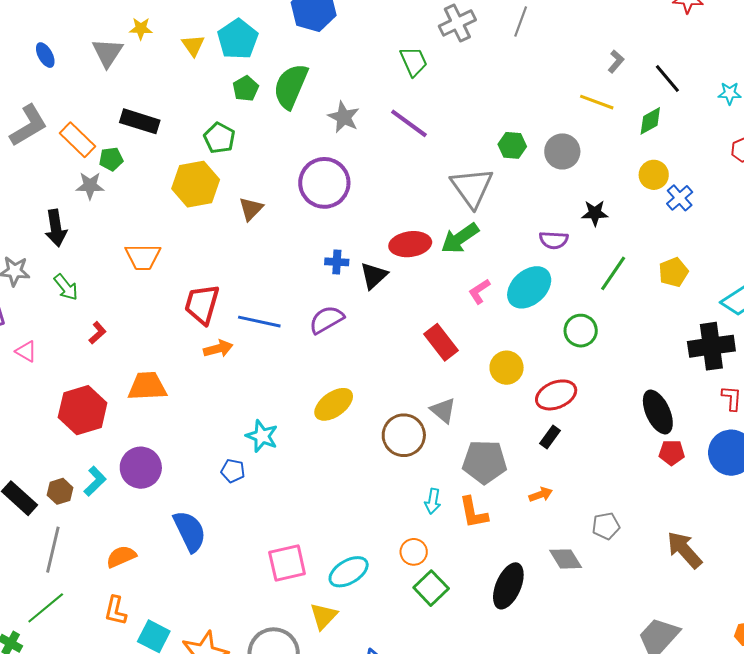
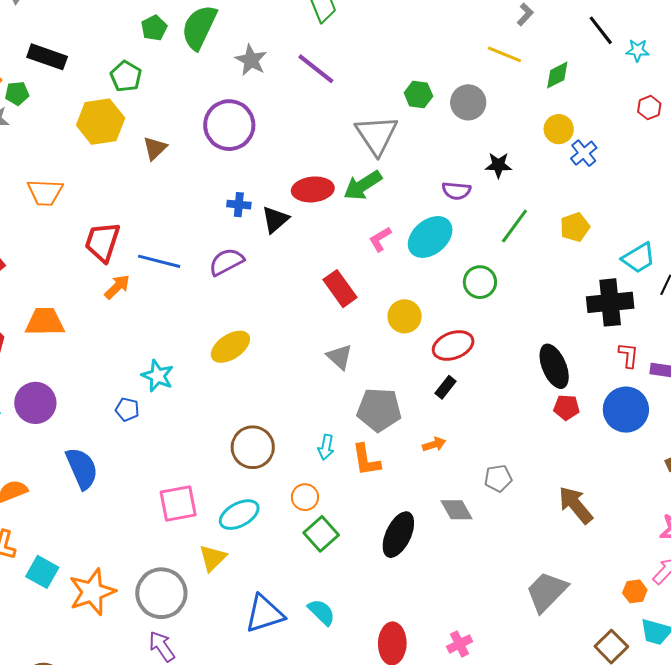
black line: (667, 79) -> (601, 30), moved
orange arrow: (218, 349) -> (117, 287), turned -32
brown circle: (404, 435) -> (253, 447), moved

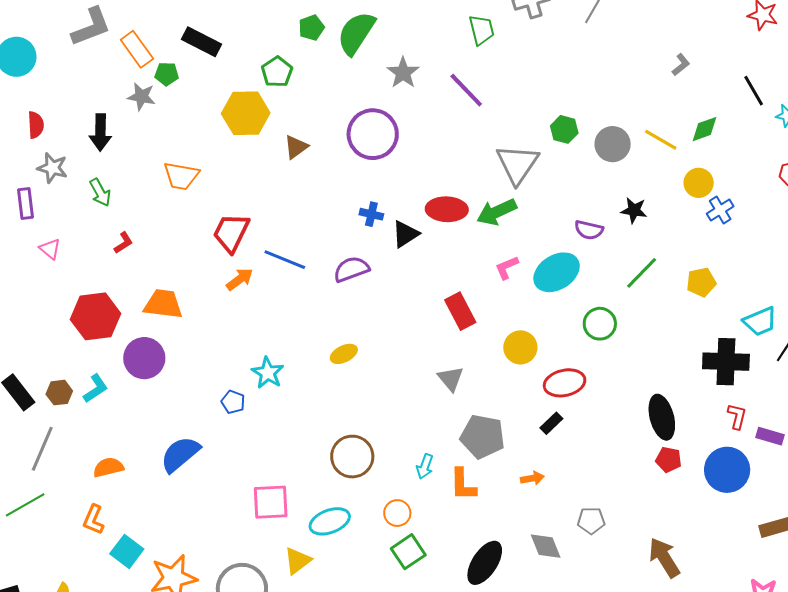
yellow line: (504, 54) -> (661, 140), moved
yellow ellipse: (230, 347) -> (344, 354), size x0.7
purple circle: (35, 403) -> (144, 358), moved
blue semicircle: (82, 468) -> (180, 454), turned -114

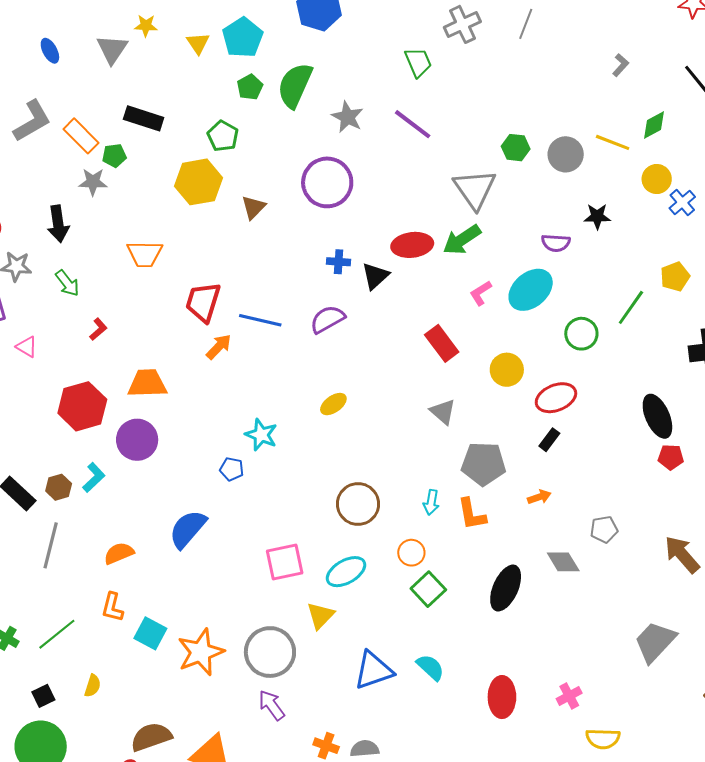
green line: (642, 273) -> (631, 307), moved
green line: (25, 505) -> (57, 634), moved

